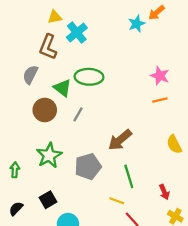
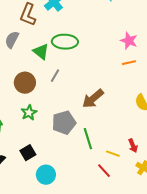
brown circle: (45, 110) -> (25, 83), moved
green star: (49, 155) -> (29, 113), size x0.7
green line: (129, 176) -> (88, 139), moved
yellow line: (117, 201) -> (113, 154), moved

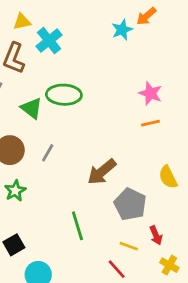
gray line: (55, 76) -> (48, 153), moved
gray pentagon: (64, 123) -> (130, 204), moved, turned -30
green line: (88, 139) -> (77, 226), moved

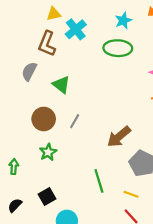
cyan star: (122, 30) -> (123, 20), moved
green ellipse: (64, 95) -> (118, 48), moved
yellow line: (129, 246) -> (131, 194), moved

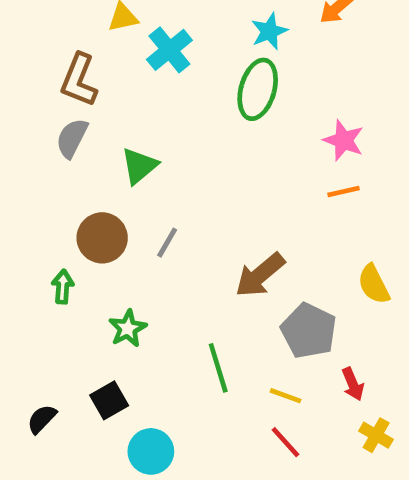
brown L-shape: (47, 44) -> (79, 80), moved
green ellipse: (118, 48) -> (258, 89), turned -76
green triangle: (61, 85) -> (139, 166), turned 42
green star: (48, 152) -> (128, 328), moved
green arrow: (14, 167) -> (63, 287), moved

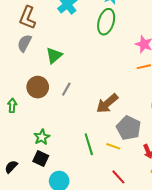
green arrow: (63, 287) -> (12, 105), moved
green star: (128, 328) -> (42, 137), moved
yellow line: (286, 396) -> (113, 146), moved
black square: (109, 400) -> (41, 159), turned -35

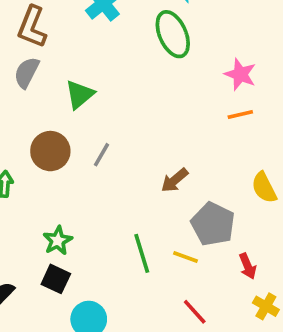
green ellipse: (106, 22) -> (173, 34), turned -40
brown arrow: (107, 103) -> (175, 180), size x0.7

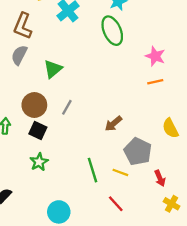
black square: (56, 279) -> (38, 131), moved
red line: (195, 312) -> (116, 204), moved

